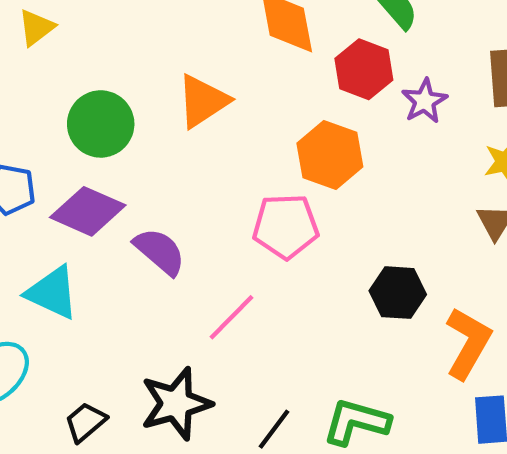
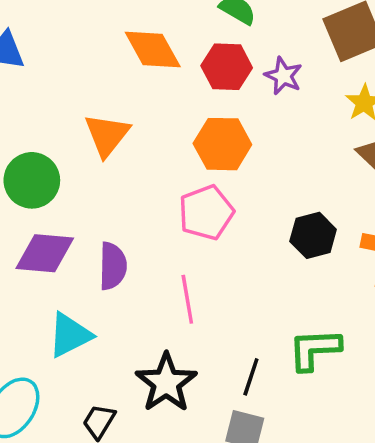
purple semicircle: (160, 251) -> (113, 266), turned 69
cyan triangle: (52, 293) -> (70, 335), moved, turned -33
pink line: (232, 317) -> (187, 299), turned -36

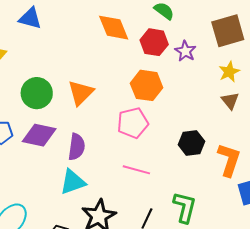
orange triangle: (107, 135) -> (81, 93), moved
pink line: (187, 299) -> (136, 170), moved, turned -72
cyan triangle: (70, 335) -> (73, 182), moved
green L-shape: (314, 349) -> (185, 207), turned 100

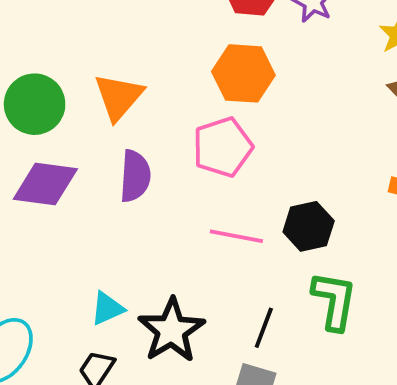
black hexagon: (191, 143) -> (309, 226), moved
purple semicircle: (77, 147) -> (135, 176), moved
cyan triangle: (73, 182) -> (107, 308), moved, size x0.7

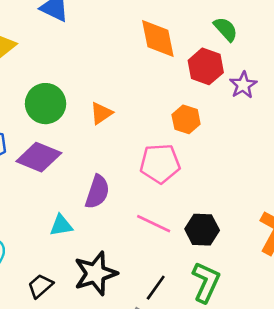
orange hexagon: (243, 73) -> (186, 119), size x0.7
orange triangle: (119, 97) -> (101, 113), size x0.7
purple semicircle: (135, 176) -> (97, 192), moved
cyan triangle: (107, 308) -> (61, 225), moved

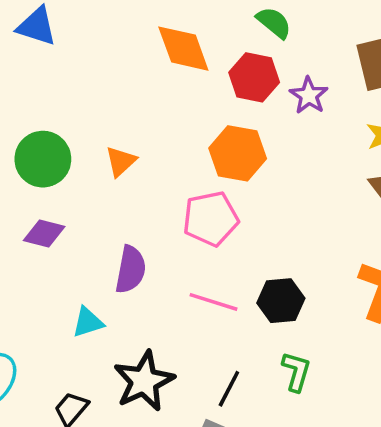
orange hexagon: (186, 119) -> (238, 153), size x1.4
purple diamond: (39, 157) -> (44, 233), size x0.7
green L-shape: (206, 282) -> (296, 372), size x0.7

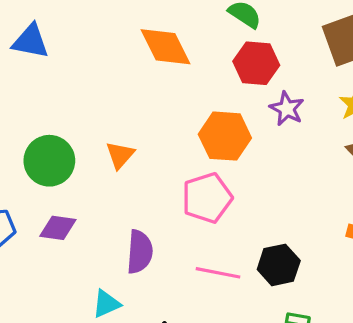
red hexagon: (254, 77) -> (256, 63), moved
purple star: (309, 95) -> (287, 109), moved

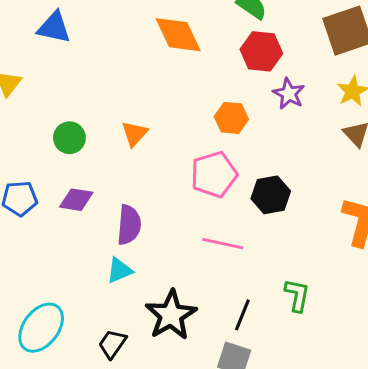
orange hexagon: (225, 136) -> (231, 118), size x0.7
green circle: (49, 161) -> (69, 138), size x0.7
purple semicircle: (140, 252) -> (129, 225), moved
black hexagon: (279, 265) -> (271, 195), moved

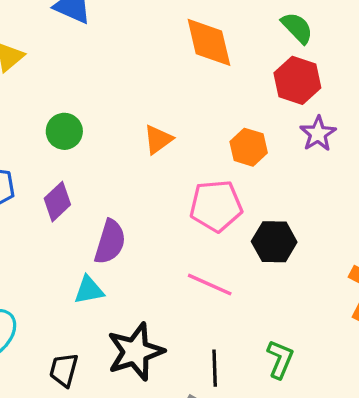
orange triangle: (135, 134) -> (158, 139), moved
purple diamond: (76, 200) -> (57, 202), turned -64
black line: (242, 315) -> (215, 368), turned -36
black trapezoid: (112, 344) -> (64, 370), turned -32

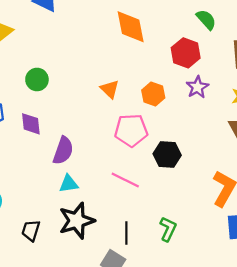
green semicircle: (297, 28) -> (206, 20), moved
orange triangle: (158, 139) -> (110, 89), moved, turned -42
purple diamond: (57, 202) -> (31, 124), turned -55
cyan triangle: (89, 290) -> (69, 184), moved

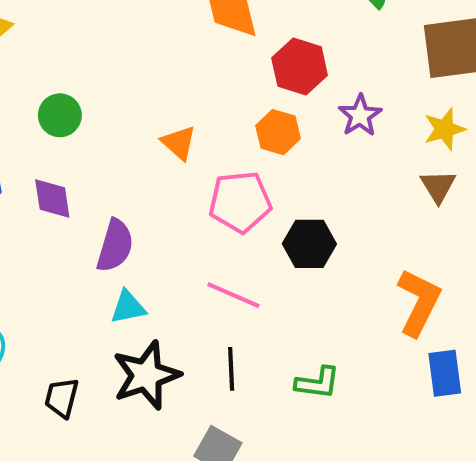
red hexagon: (186, 53) -> (300, 67), moved
orange triangle: (110, 89) -> (179, 143), moved
green L-shape: (168, 229) -> (318, 383), turned 75
black line: (126, 233) -> (231, 369), moved

